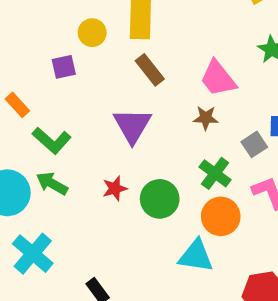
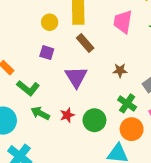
purple square: (64, 67) -> (47, 53), moved, turned 32
pink trapezoid: (218, 78) -> (123, 22), moved, turned 50
green arrow: (52, 184) -> (40, 113), moved

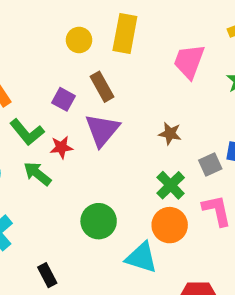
brown rectangle: (85, 43) -> (102, 87), moved
purple square: (47, 53) -> (64, 99), moved
red star: (67, 115) -> (61, 147), moved
green circle: (94, 120) -> (99, 221), moved

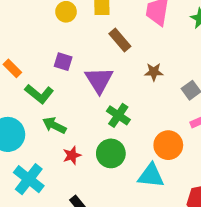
brown rectangle: (102, 87) -> (120, 40), moved
red star: (61, 147) -> (72, 155), moved
green cross: (171, 185) -> (118, 115), moved

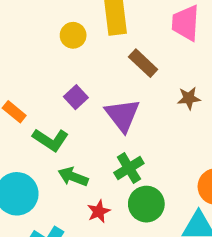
purple square: (63, 62) -> (76, 97), turned 36
green cross: (118, 115) -> (129, 168), moved, turned 30

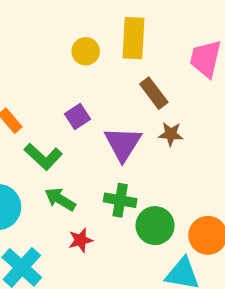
brown star: (189, 98) -> (171, 134), moved
green cross: (129, 168) -> (120, 200), turned 32
green circle: (146, 204) -> (155, 226), moved

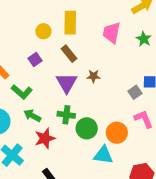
brown rectangle: (154, 93) -> (69, 54), moved
purple square: (77, 117) -> (35, 59), moved
red star: (81, 240) -> (45, 138), size x1.5

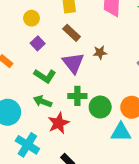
yellow circle: (43, 31) -> (31, 18), moved
green L-shape: (22, 92) -> (45, 76), moved

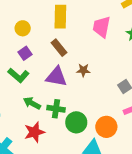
purple triangle: (73, 63) -> (56, 77), turned -50
green L-shape: (45, 76) -> (18, 75), moved
green arrow: (43, 101) -> (32, 103), moved

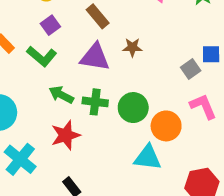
green circle: (76, 122) -> (133, 108), moved

